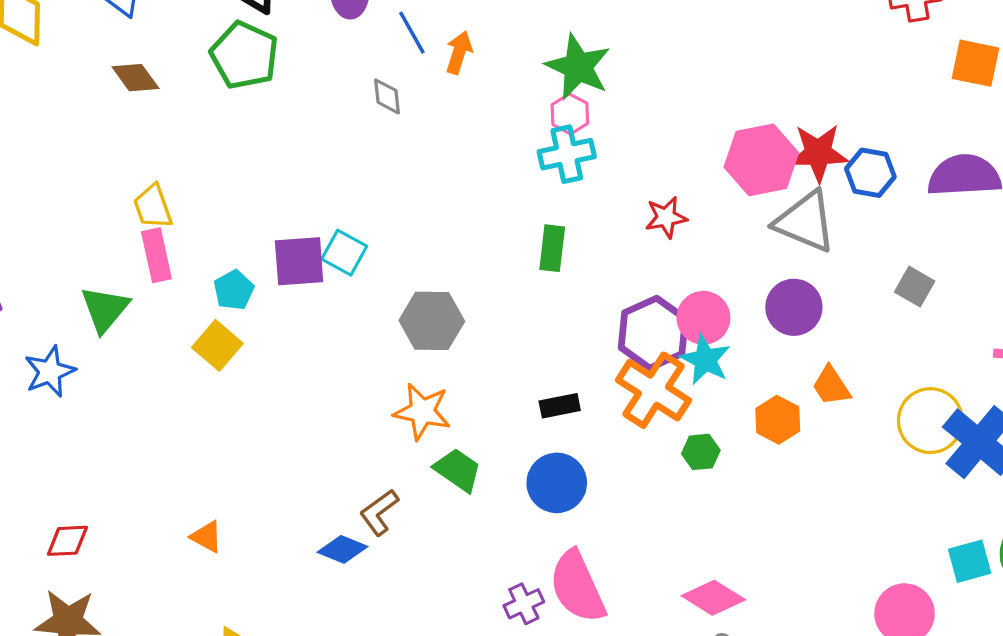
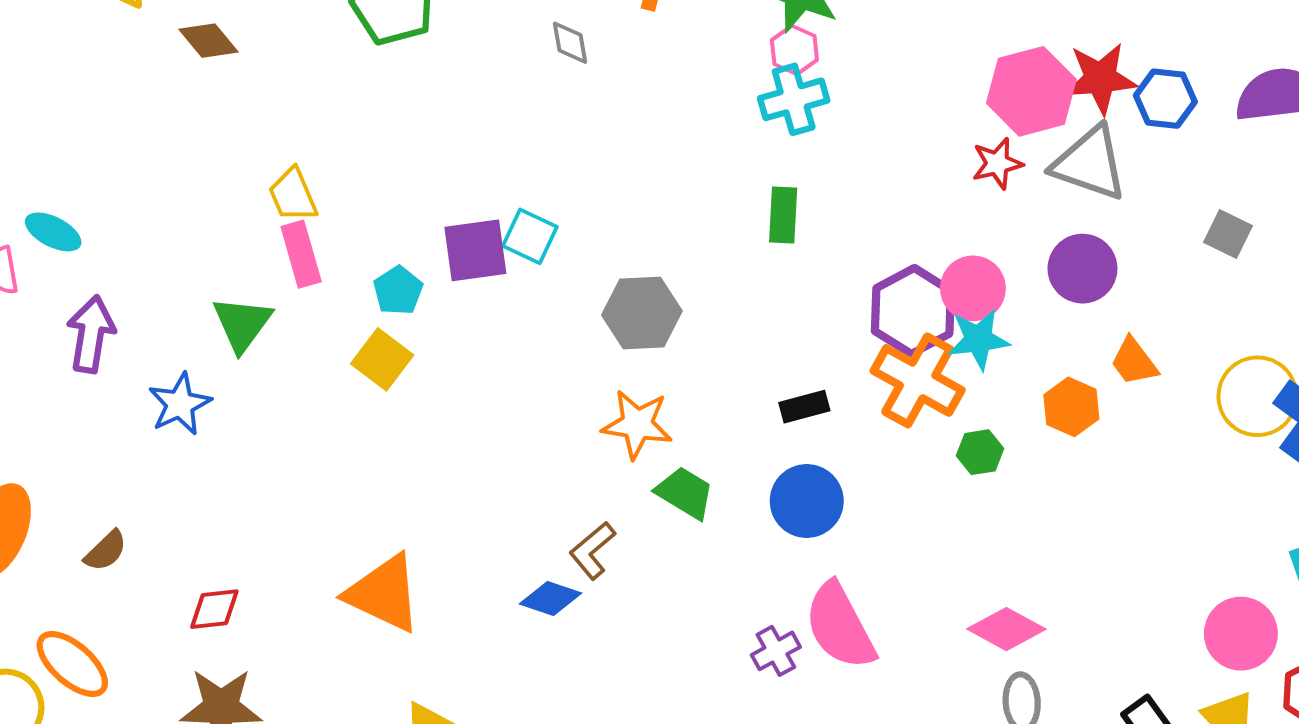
brown diamond: (135, 78) -> (208, 41), moved
red star: (666, 217) -> (997, 163), moved
cyan star: (705, 360) -> (978, 339), turned -30
orange triangle: (207, 537) -> (384, 593), size x2.0

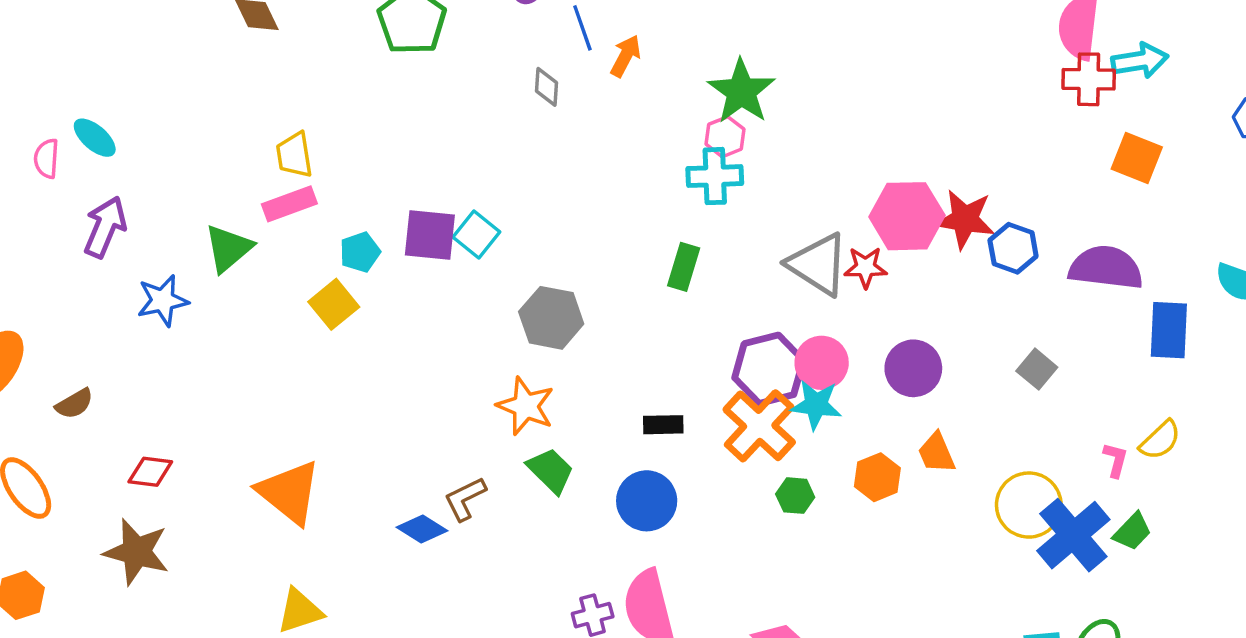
gray triangle: (1090, 163) -> (818, 264), moved
pink rectangle: (301, 254) -> (289, 204), turned 72

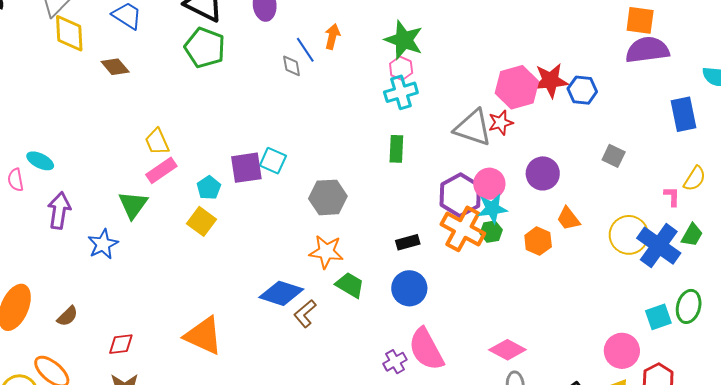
blue line: (582, 28) -> (305, 50), moved
purple semicircle: (1106, 268) -> (647, 50), moved
green hexagon: (795, 496) -> (491, 232), moved
blue diamond: (422, 529) -> (281, 293), moved, size x1.5

